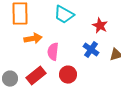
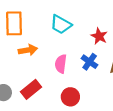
pink semicircle: (53, 52) -> (61, 64), moved
red circle: (68, 75) -> (70, 97), moved

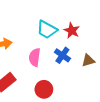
cyan trapezoid: (61, 24) -> (47, 30), moved

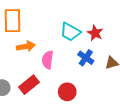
pink semicircle: (35, 57) -> (48, 60), moved

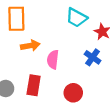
cyan trapezoid: (70, 32) -> (76, 18), moved
red rectangle: (29, 85) -> (34, 85), turned -42

